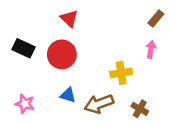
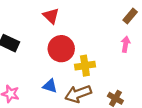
red circle: (62, 54) -> (61, 49), moved
yellow cross: (121, 73) -> (85, 66), moved

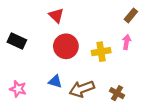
yellow cross: (85, 66) -> (101, 52), moved

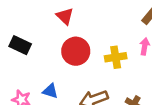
blue triangle: (55, 81) -> (50, 91), moved

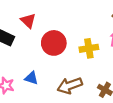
red triangle: (65, 16) -> (28, 21), moved

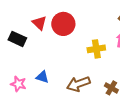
red circle: (54, 43) -> (63, 24), moved

